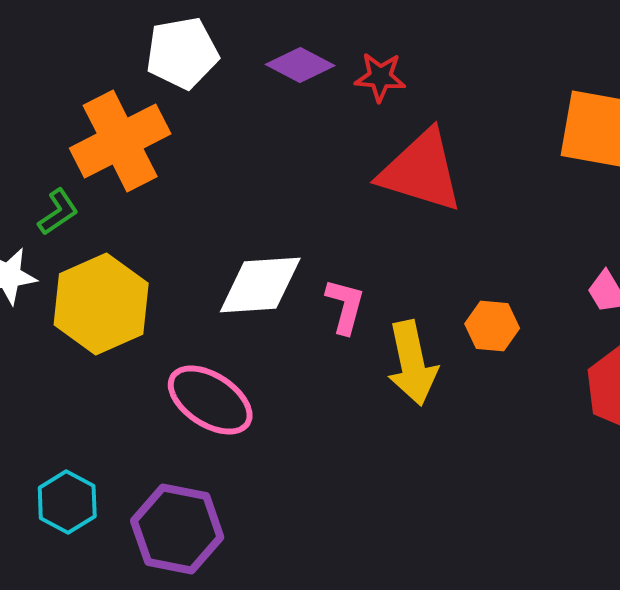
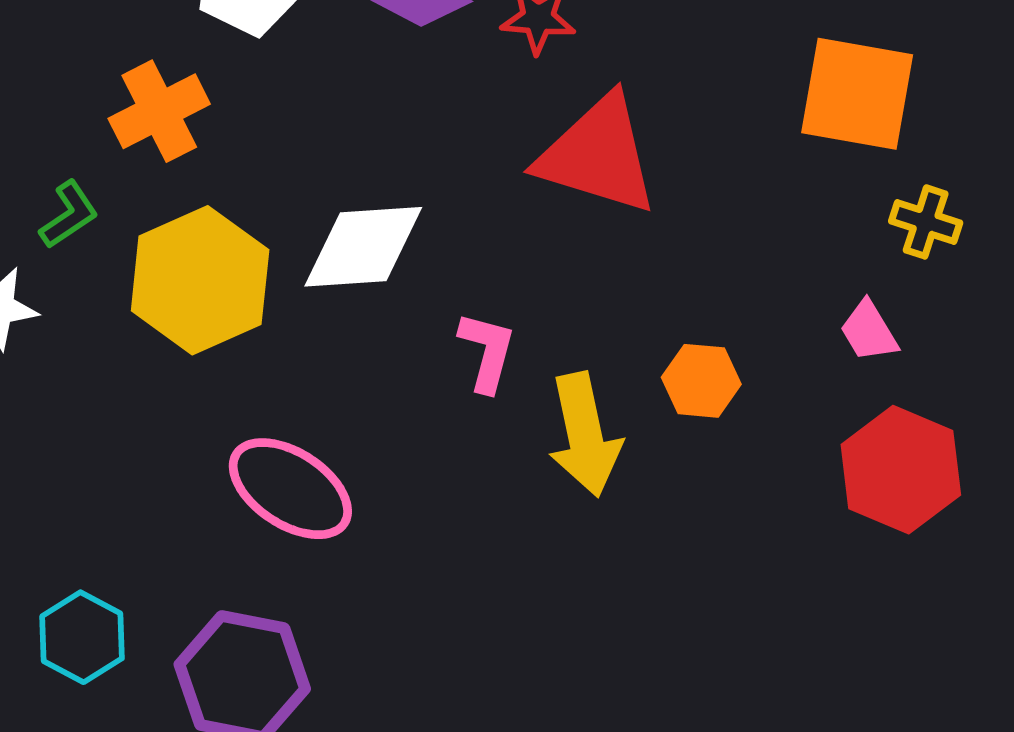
orange cross: (120, 141) -> (159, 111), size x0.7
white diamond: (260, 285) -> (363, 247), moved
yellow hexagon: (101, 304) -> (200, 280), moved

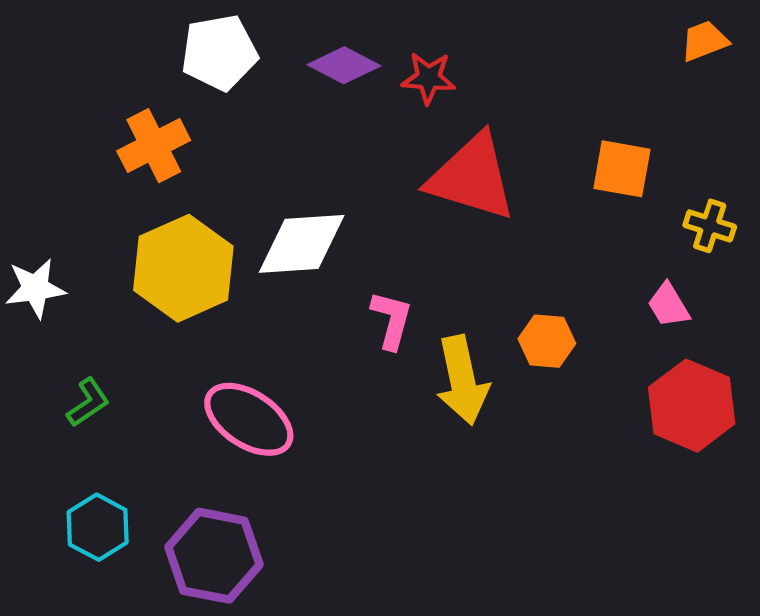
orange square: (857, 94) -> (622, 169), moved, size x0.7
green L-shape: (69, 215) -> (88, 402), moved

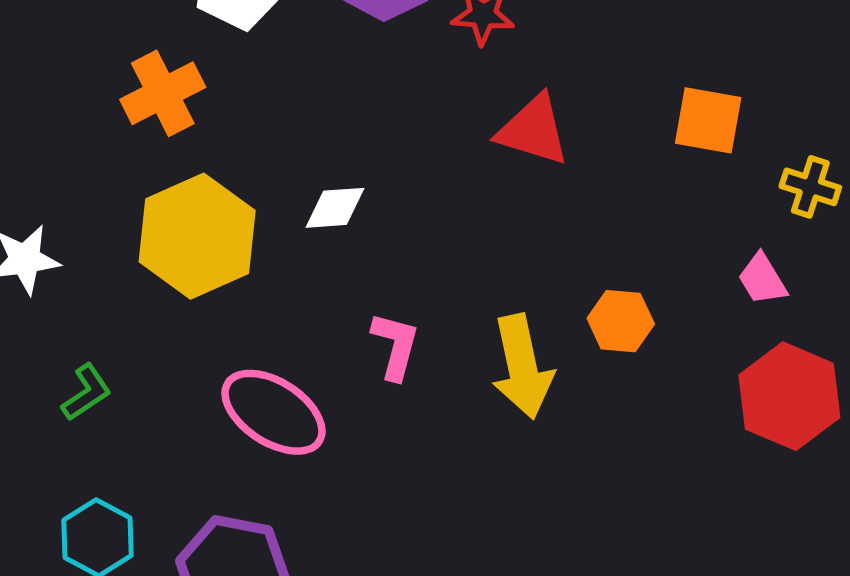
red triangle: (472, 177) -> (533, 130), size x0.7
white diamond: (302, 244) -> (335, 208), size x0.6
pink L-shape: (392, 320) -> (395, 346), moved

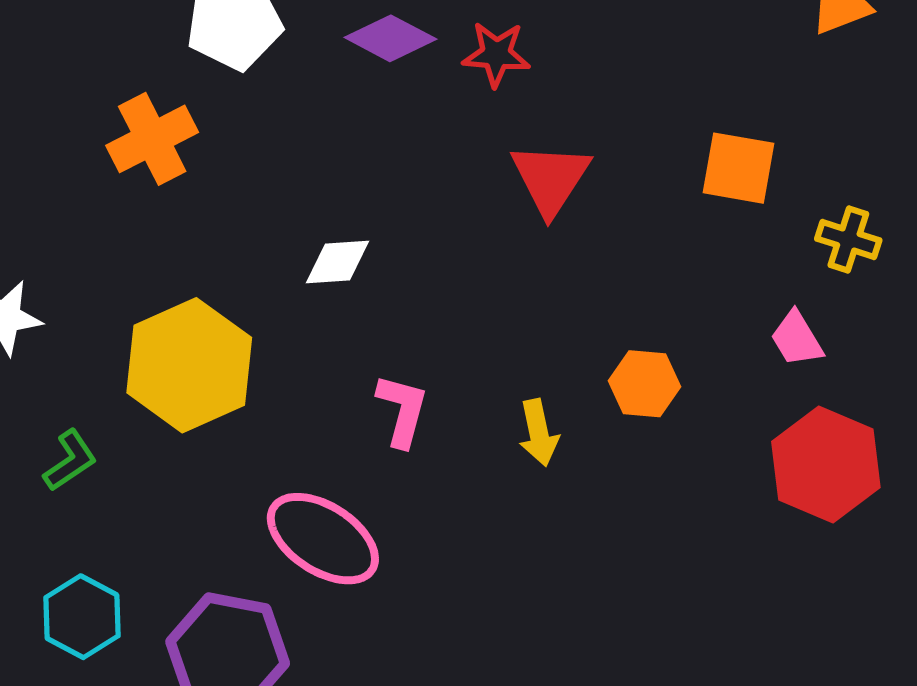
red triangle: (533, 130) -> (551, 179), turned 46
yellow hexagon: (197, 236) -> (189, 365), moved
yellow arrow: (522, 367) -> (539, 433), size x0.6
pink ellipse: (274, 412) -> (323, 539), moved

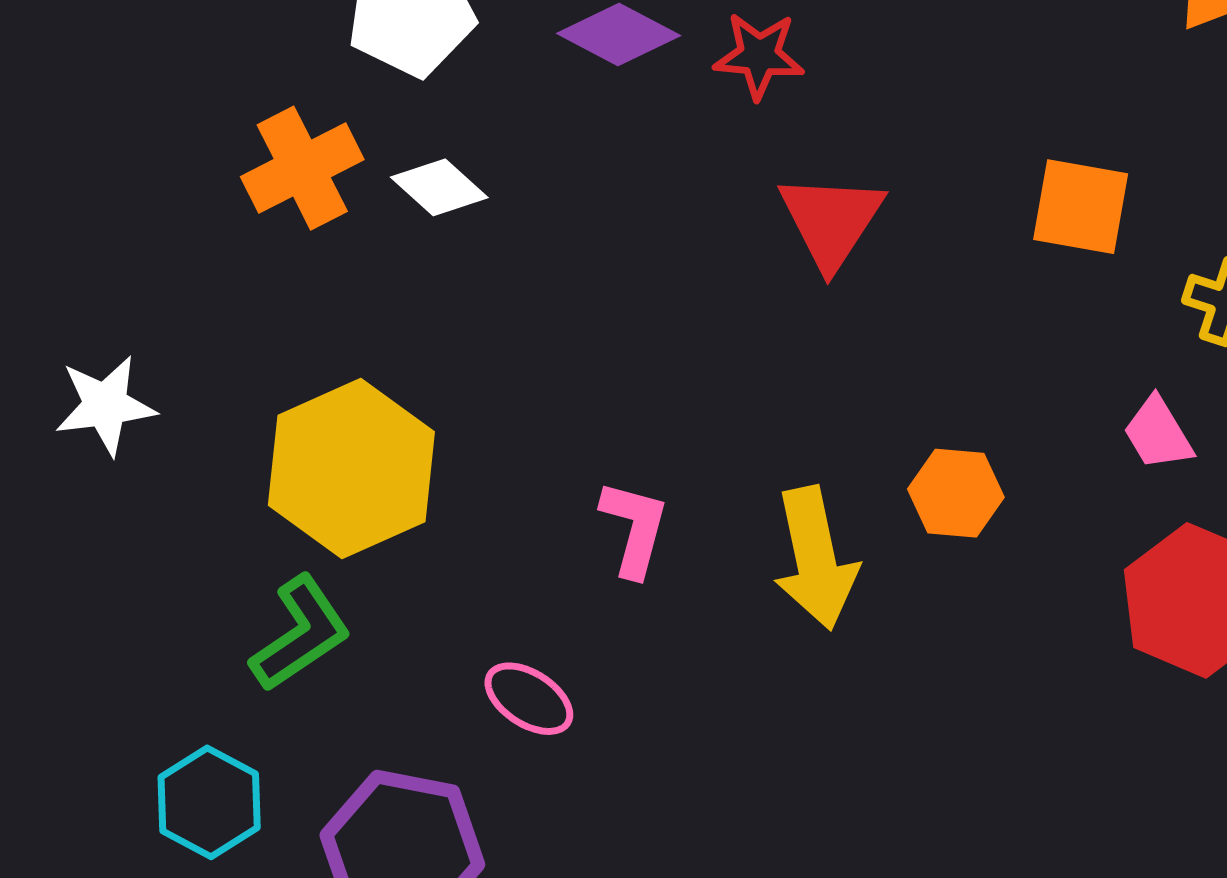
white diamond: (337, 262) -> (439, 187), moved, turned 46
yellow arrow: (539, 433) -> (815, 558), size x1.6
green L-shape: (70, 461) -> (300, 634), moved, size x1.4
pink ellipse: (323, 539) -> (529, 699), size x0.6

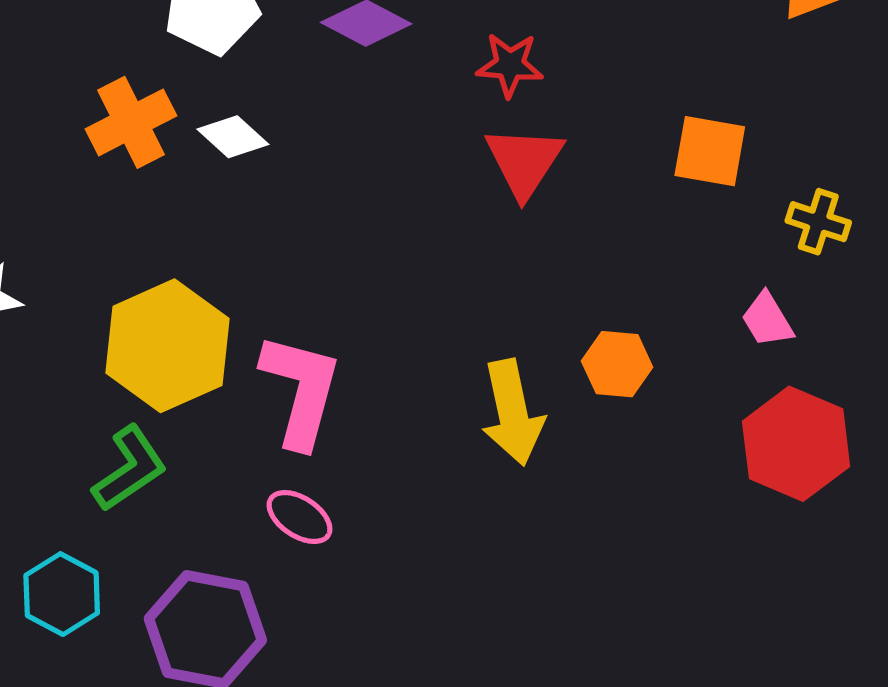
red star: (759, 56) -> (510, 65), moved
pink L-shape: (634, 528) -> (301, 390), moved, size x1.6

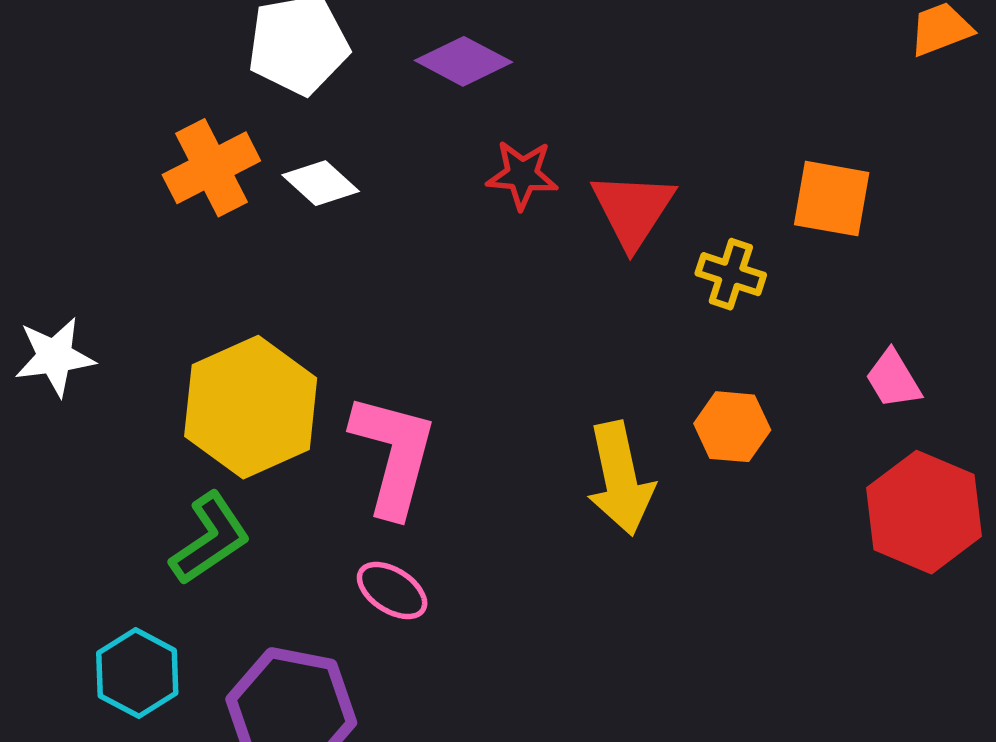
red star: (510, 65) -> (522, 175), moved
yellow cross: (818, 222) -> (731, 274), moved

